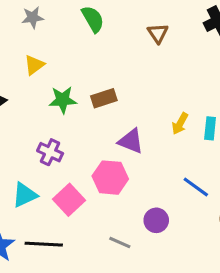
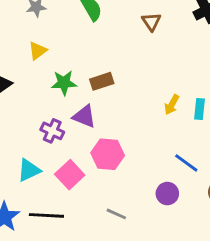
purple triangle: (131, 141) -> (84, 116), moved
purple circle: (156, 220) -> (167, 194), moved

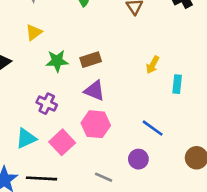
yellow arrow: (172, 105) -> (153, 65), moved
purple triangle: (84, 116) -> (94, 91), moved
blue line: (186, 163) -> (153, 128), moved
purple circle: (167, 194) -> (138, 159), moved

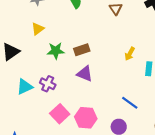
pink hexagon: (96, 124) -> (86, 118), moved
cyan triangle: (26, 138) -> (25, 87), moved

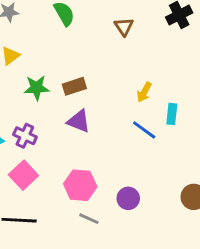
blue line: (130, 103) -> (144, 130), moved
pink square: (60, 114) -> (23, 175), moved

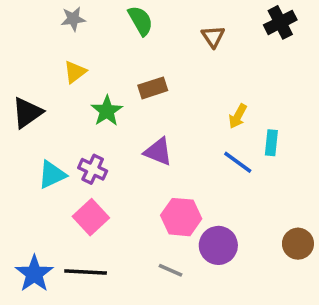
brown rectangle: (74, 86) -> (153, 88), moved
green star: (37, 88) -> (107, 111), turned -30
pink hexagon: (80, 185) -> (181, 217), moved
purple circle: (128, 198) -> (218, 245), size x1.4

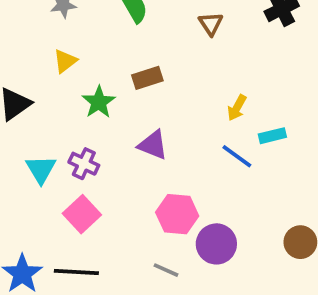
cyan rectangle: (271, 143) -> (272, 136), turned 70
cyan triangle: (52, 175) -> (41, 169), turned -36

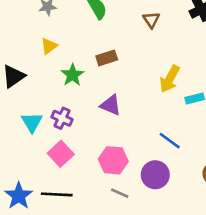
yellow arrow: (237, 108) -> (170, 79), size x1.5
blue line: (237, 156) -> (170, 141), moved
pink hexagon: (177, 214) -> (113, 160), moved

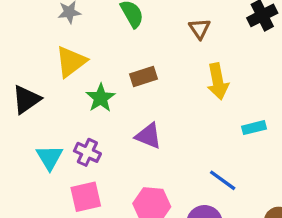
yellow triangle: (49, 46) -> (71, 62), size x1.5
yellow arrow: (170, 79) -> (218, 81), moved, turned -40
pink square: (61, 154) -> (86, 197), turned 30

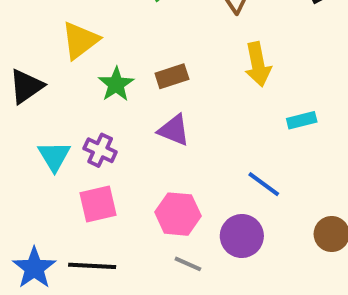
brown rectangle: (143, 76) -> (172, 76), moved

